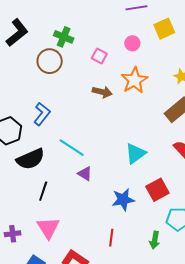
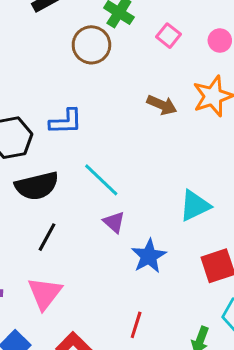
pink square: (99, 56) -> (169, 36), moved
blue L-shape: (42, 114) -> (66, 122), turned 40
blue star: (123, 200) -> (149, 256), moved, turned -30

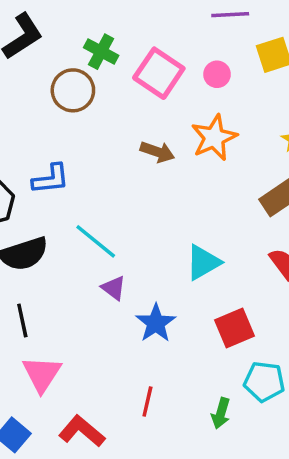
pink square: (169, 36) -> (159, 73), size x1.8
black line: (47, 237) -> (22, 320), moved, turned -36

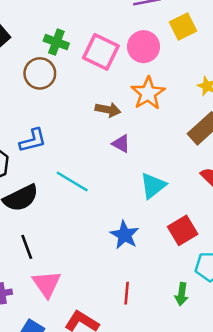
pink circle: (217, 74) -> (144, 47), size x1.6
purple triangle: (114, 288) -> (121, 144), moved

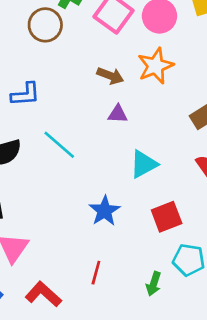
purple triangle: (121, 144) -> (118, 114), turned -36

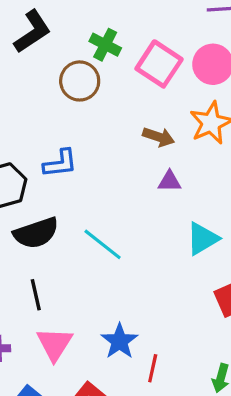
cyan line: (59, 145) -> (103, 244), moved
blue star: (105, 211) -> (120, 341), moved

